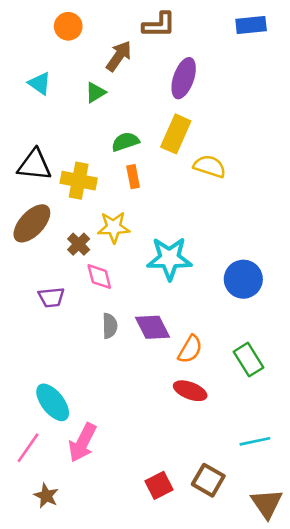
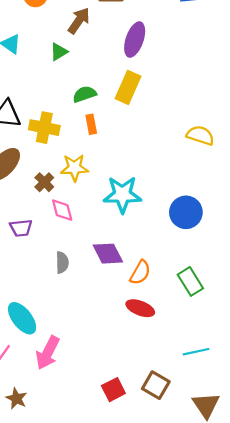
yellow semicircle: (210, 166) -> (200, 135), moved
gray semicircle: (110, 326) -> (62, 262), moved

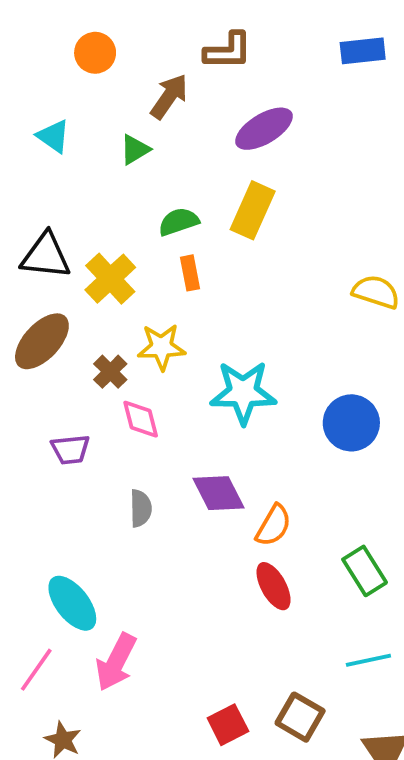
purple ellipse: (135, 40) -> (264, 129), turned 40
yellow cross: (44, 128) -> (110, 279), turned 36
green rectangle: (190, 281) -> (365, 571), moved
red ellipse: (140, 308) -> (274, 586), turned 40

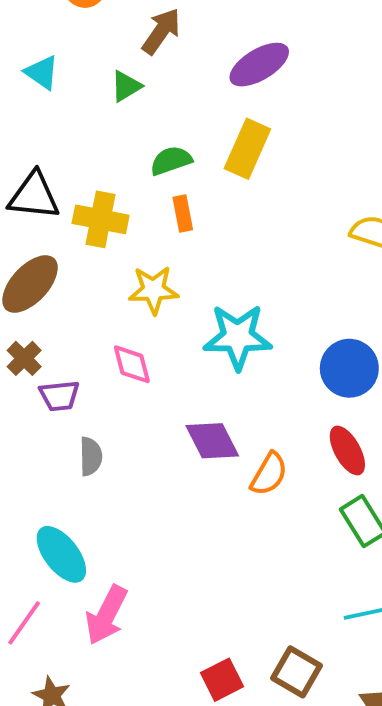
yellow cross: (110, 279) -> (101, 219), turned -36
brown cross: (110, 372) -> (24, 358), moved
gray semicircle: (141, 508) -> (91, 456), moved
red ellipse: (274, 586) -> (347, 450), moved

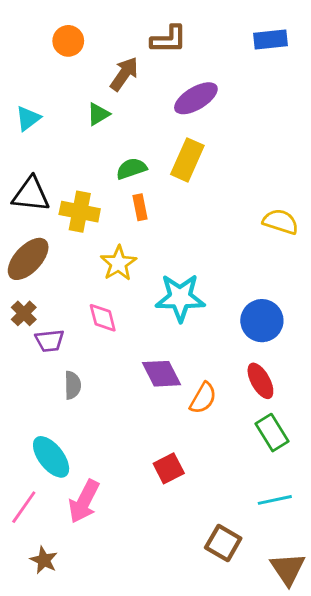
cyan triangle: (42, 72) -> (28, 118), moved, turned 48
yellow star: (153, 290) -> (118, 263), turned -30
red square: (222, 680) -> (169, 468), moved

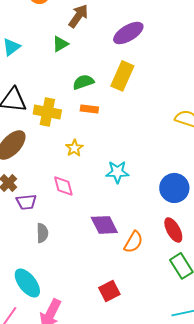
orange rectangle: (140, 207) -> (89, 109), turned -72
yellow star: (118, 263) -> (74, 148), size x0.7
cyan star: (180, 298) -> (117, 172), size x0.7

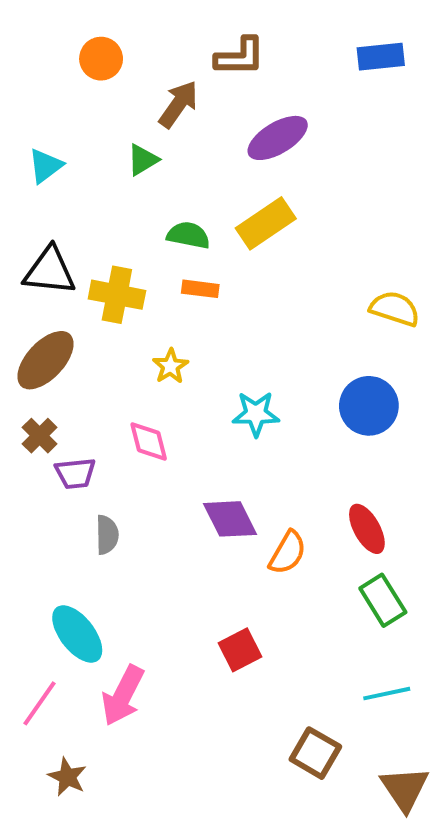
yellow rectangle: (122, 76) -> (266, 223), turned 32
green semicircle: (83, 82) -> (188, 235), turned 30
blue circle: (174, 188) -> (369, 406), moved

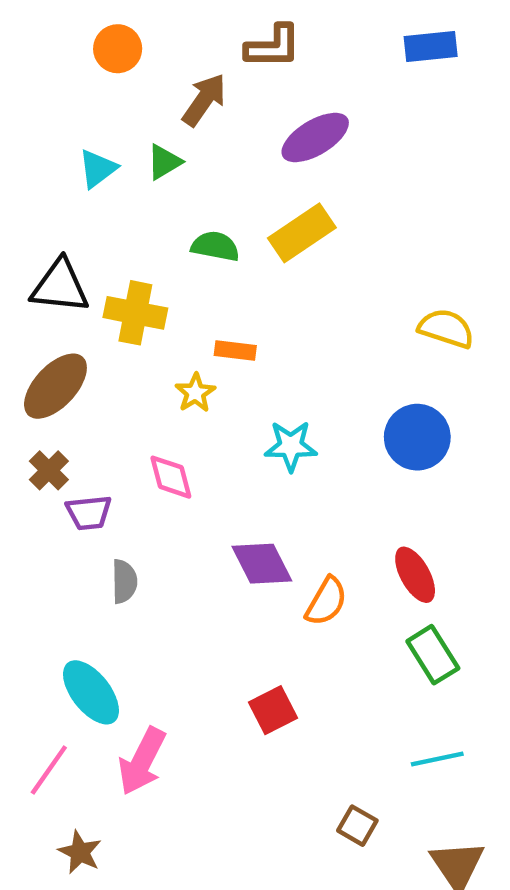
cyan triangle: (45, 166) -> (98, 169), moved
orange rectangle: (200, 289) -> (235, 351), moved
brown square: (315, 753) -> (357, 826), size x0.7

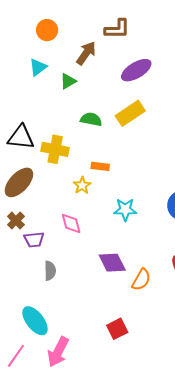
cyan triangle: (98, 169) -> (38, 67), moved

